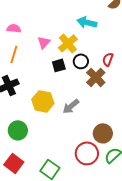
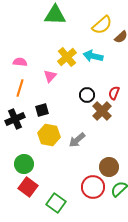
yellow cross: (68, 43) -> (67, 57), moved
black square: (59, 65) -> (42, 110), moved
red square: (14, 163) -> (28, 187), moved

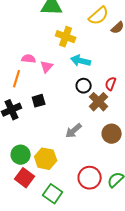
cyan arrow: (93, 56) -> (81, 61), moved
yellow cross: (67, 57) -> (66, 37), moved, turned -30
pink semicircle: (20, 62) -> (29, 59), moved
yellow hexagon: (49, 135) -> (46, 159), moved
brown circle: (109, 167) -> (112, 134), moved

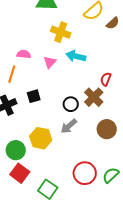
pink triangle: (47, 67) -> (50, 62), moved
black circle: (84, 86) -> (71, 104), moved
yellow hexagon: (46, 159) -> (41, 138), moved

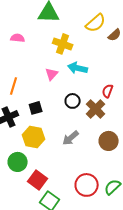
pink semicircle: (24, 54) -> (18, 38), moved
black circle: (71, 104) -> (73, 101), moved
yellow hexagon: (41, 138) -> (34, 137), moved
red square: (20, 173) -> (38, 180), moved

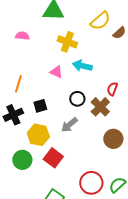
pink triangle: (52, 74) -> (56, 72), turned -48
gray arrow: (71, 138) -> (69, 125), moved
red square: (38, 180) -> (53, 158), moved

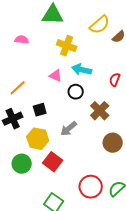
orange line: (18, 84) -> (18, 88), turned 30
red semicircle: (112, 89) -> (115, 80), moved
black circle: (77, 99) -> (76, 92), moved

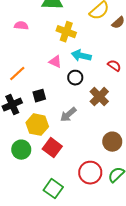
red semicircle: (115, 80) -> (114, 66), turned 104
brown circle: (113, 143) -> (112, 142), moved

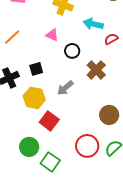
cyan arrow: (81, 56) -> (93, 24), moved
red semicircle: (114, 66) -> (111, 39), turned -64
orange line: (17, 74) -> (12, 37), moved
green circle: (21, 150) -> (29, 147), moved

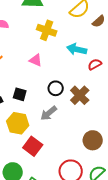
black circle: (72, 51) -> (56, 88), moved
black square: (36, 69) -> (20, 94), turned 32

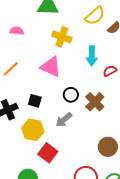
cyan arrow: (77, 49) -> (92, 56), turned -102
pink triangle: (36, 60) -> (51, 67), size x1.6

